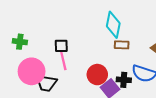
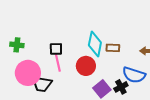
cyan diamond: (113, 25) -> (95, 44), moved
red circle: (97, 75) -> (86, 66), moved
black cross: (124, 80) -> (121, 87), moved, turned -32

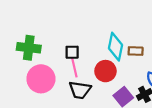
green cross: (17, 45) -> (29, 48), size x1.5
black trapezoid: (42, 84) -> (80, 90), moved

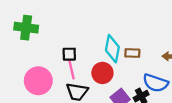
green cross: (29, 48) -> (26, 28), moved

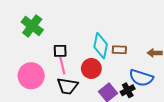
green cross: (26, 28) -> (32, 26), moved, turned 30

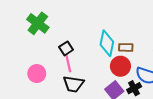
black square: (60, 51) -> (66, 48), turned -32
red circle: (91, 68) -> (120, 66), moved
pink circle: (31, 76) -> (37, 74), size x0.7

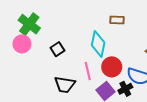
brown rectangle: (126, 47) -> (117, 20), moved
pink line: (68, 63) -> (88, 71), moved
pink circle: (37, 74) -> (22, 44), moved

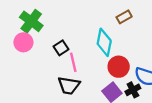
brown rectangle: (117, 20) -> (124, 17), turned -32
pink line: (88, 71) -> (73, 62), moved

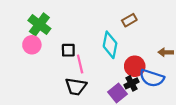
black square: (61, 48) -> (68, 50), turned 32
red circle: (119, 67) -> (135, 66), moved
black cross: (133, 90) -> (131, 83), moved

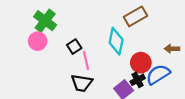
brown rectangle: (129, 20) -> (135, 16), size x1.5
black square: (68, 50) -> (74, 47), turned -32
blue semicircle: (152, 78) -> (158, 74), turned 130

